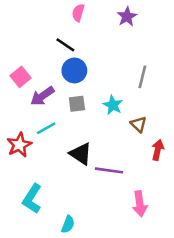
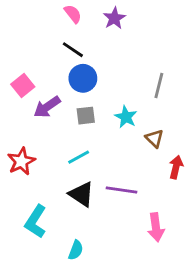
pink semicircle: (78, 13) -> (73, 14), moved, turned 126
purple star: (127, 17) -> (114, 18), moved
cyan line: (46, 128) -> (79, 157), moved
black triangle: (81, 154) -> (81, 194), moved

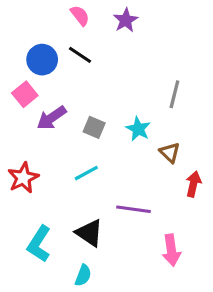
blue circle: (83, 78) -> (42, 60), moved
gray square: (86, 116) -> (94, 127), turned 30
black triangle: (81, 194) -> (89, 233), moved

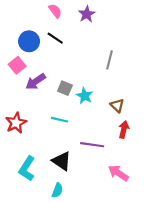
gray line: (174, 94) -> (110, 60), moved
cyan star: (138, 129) -> (85, 96), moved
cyan line: (86, 173) -> (60, 120), turned 42
red arrow: (193, 184) -> (124, 129), moved
pink arrow: (171, 250) -> (118, 173), turned 132

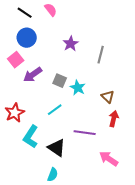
purple star: (87, 14) -> (71, 44), moved
black line: (55, 38) -> (25, 13), moved
cyan line: (60, 120) -> (55, 110), turned -49
cyan L-shape: (27, 169) -> (31, 137), moved

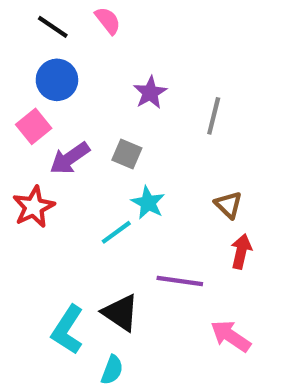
gray square: (60, 81) -> (127, 154), moved
cyan star: (78, 88) -> (148, 203), moved
red star: (15, 113) -> (34, 207), moved
cyan L-shape: (31, 137) -> (68, 330), moved

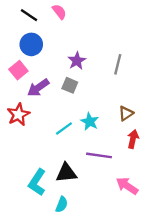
purple star: (150, 93) -> (77, 61), moved
cyan star: (148, 203) -> (90, 122), moved
brown triangle: (228, 205) -> (126, 113), turned 42
black triangle: (121, 313) -> (66, 173), turned -40

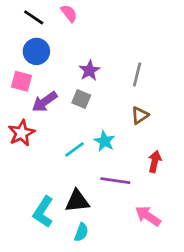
pink square: (18, 70) -> (21, 81), turned -36
brown triangle: (126, 113) -> (140, 115), moved
cyan semicircle: (62, 204) -> (81, 232), moved

